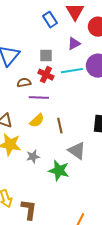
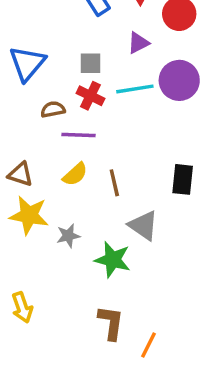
brown L-shape: (29, 210) -> (111, 323), moved

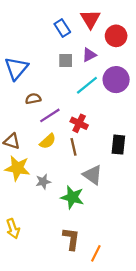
gray square: (90, 63) -> (66, 61), moved
cyan line: (135, 89) -> (87, 85), turned -30
red cross: (90, 96) -> (79, 123), moved
purple line: (79, 135) -> (50, 115), turned -35

